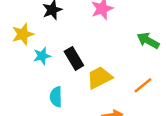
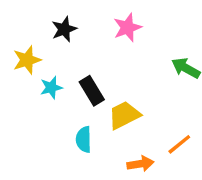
orange line: (143, 85) -> (179, 144), moved
cyan semicircle: (56, 97) -> (84, 139), moved

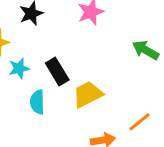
cyan semicircle: (84, 139) -> (37, 102), moved

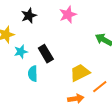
yellow trapezoid: (88, 94) -> (80, 73), moved

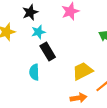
cyan star: (21, 52) -> (38, 32), moved

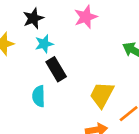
yellow trapezoid: (83, 71) -> (102, 95), turned -35

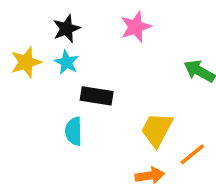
cyan star: (44, 44) -> (67, 62), moved, turned -30
black rectangle: (56, 69) -> (97, 96), turned -50

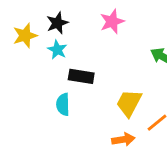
yellow star: (26, 62) -> (25, 36), moved

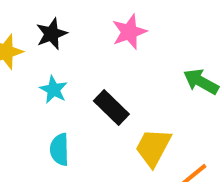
cyan star: (57, 50) -> (54, 90), moved
black rectangle: (81, 76) -> (111, 108), moved, turned 35

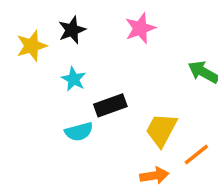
black rectangle: (111, 108) -> (110, 105), moved, turned -64
cyan semicircle: (60, 149) -> (79, 132), turned -104

